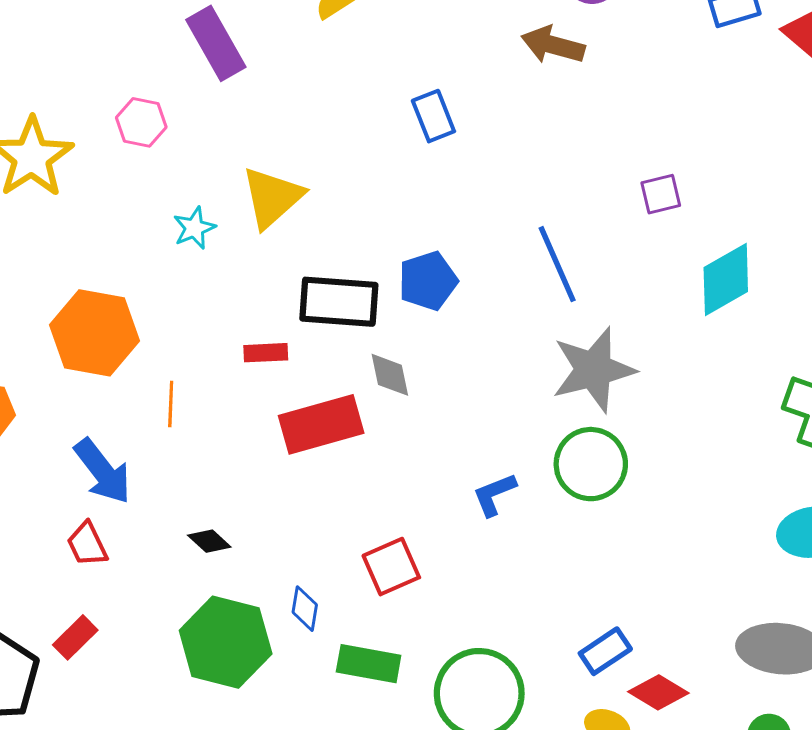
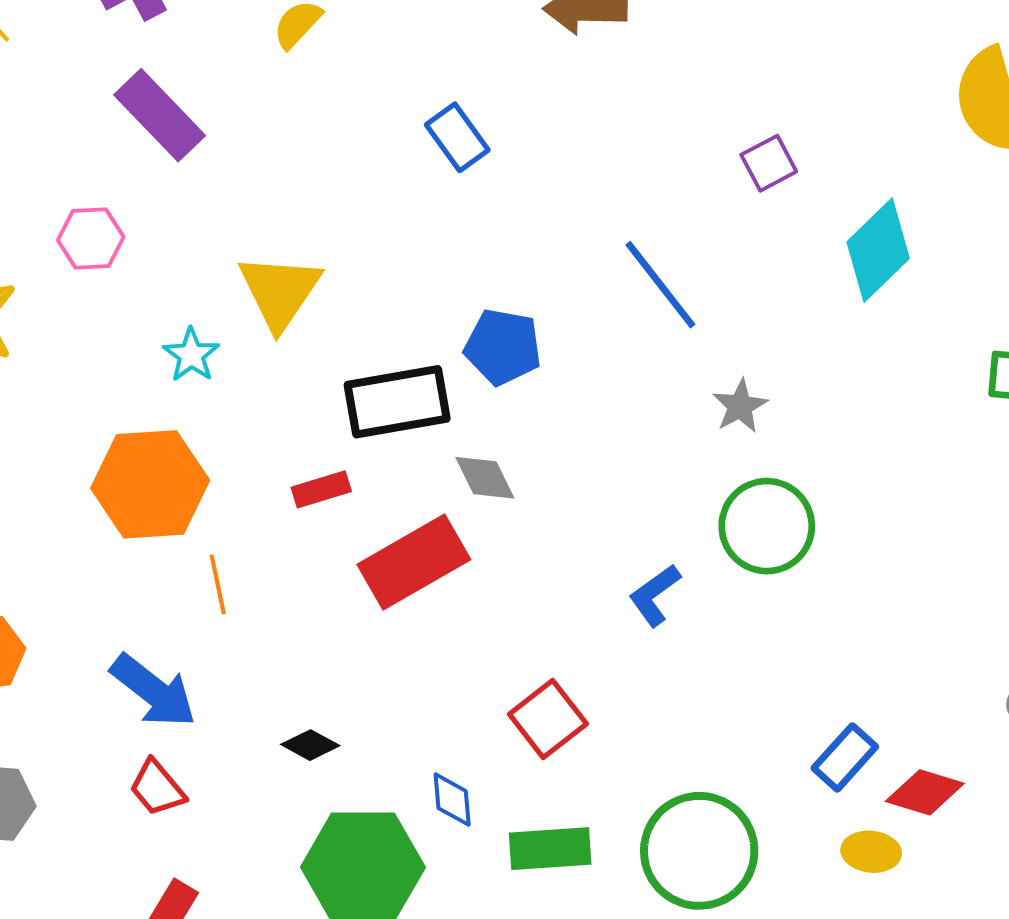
blue pentagon: (428, 281) -> (503, 347), turned -30
orange hexagon: (94, 333) -> (150, 484), moved
gray star: (594, 370) -> (740, 406), size x0.5

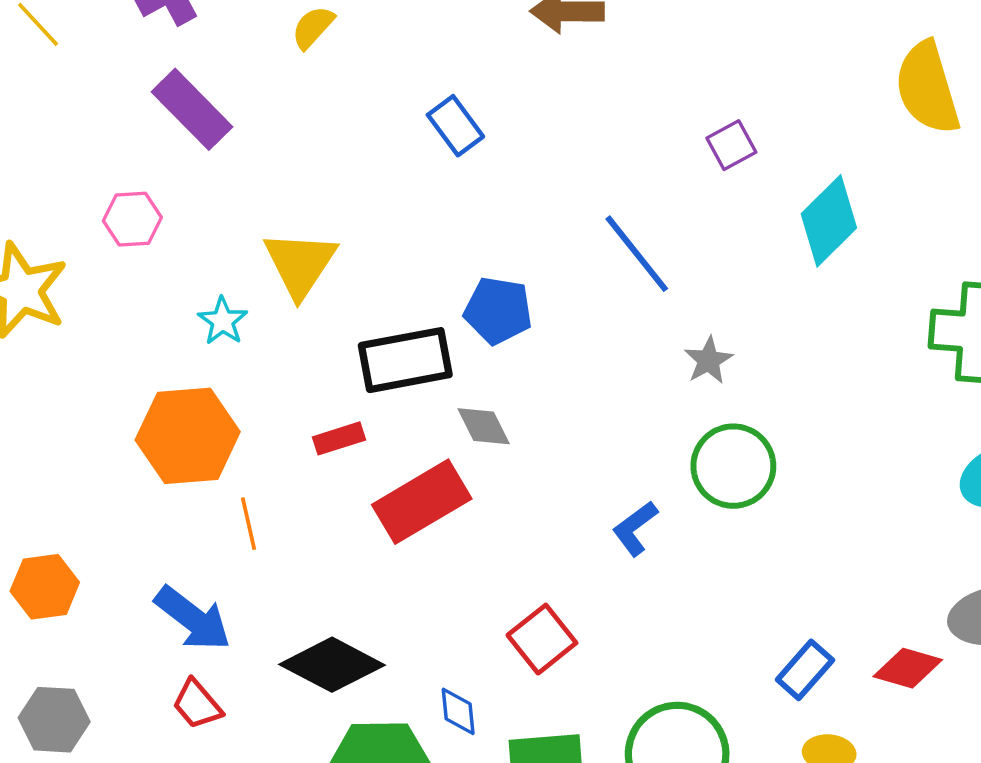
black diamond: (310, 745) -> (332, 665), size x2.0
red diamond: (925, 792) -> (908, 668), moved

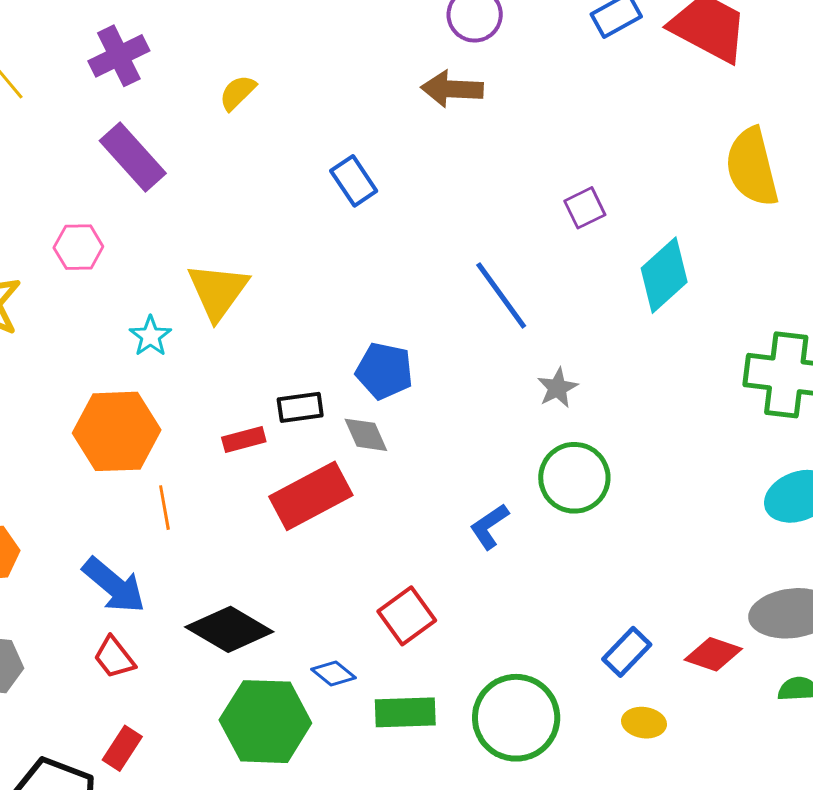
blue pentagon: (498, 311) -> (384, 371), moved
black rectangle: (405, 360) -> (300, 407), moved, size x0.6
blue diamond: (458, 711) -> (334, 673), turned -48

